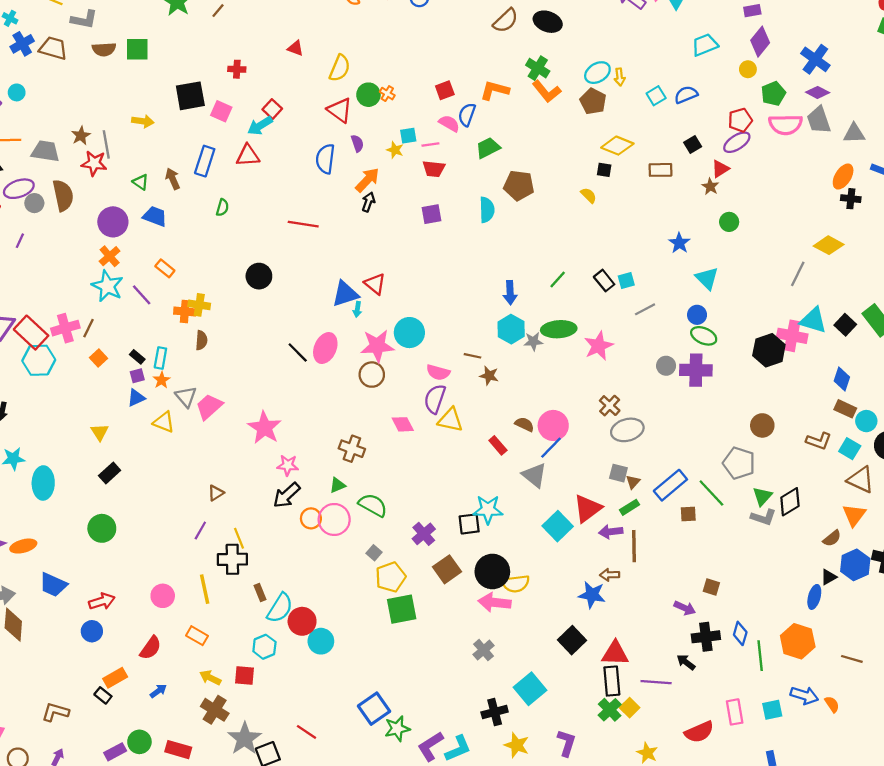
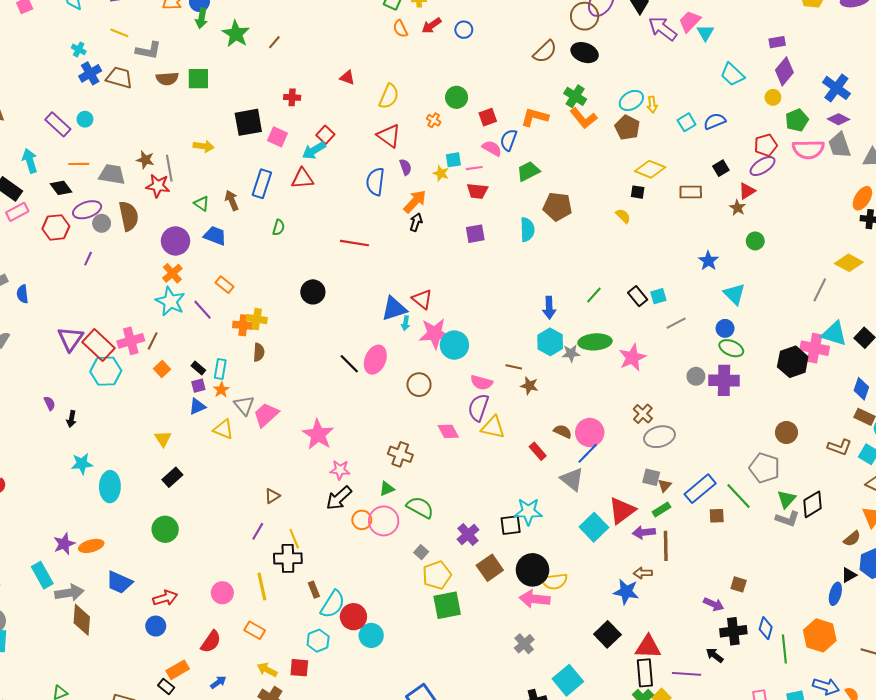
cyan trapezoid: (705, 45) -> (732, 74), turned -115
green circle: (368, 95) -> (457, 97), moved
brown star: (81, 136) -> (145, 160), turned -30
pink star: (377, 346) -> (435, 334), moved

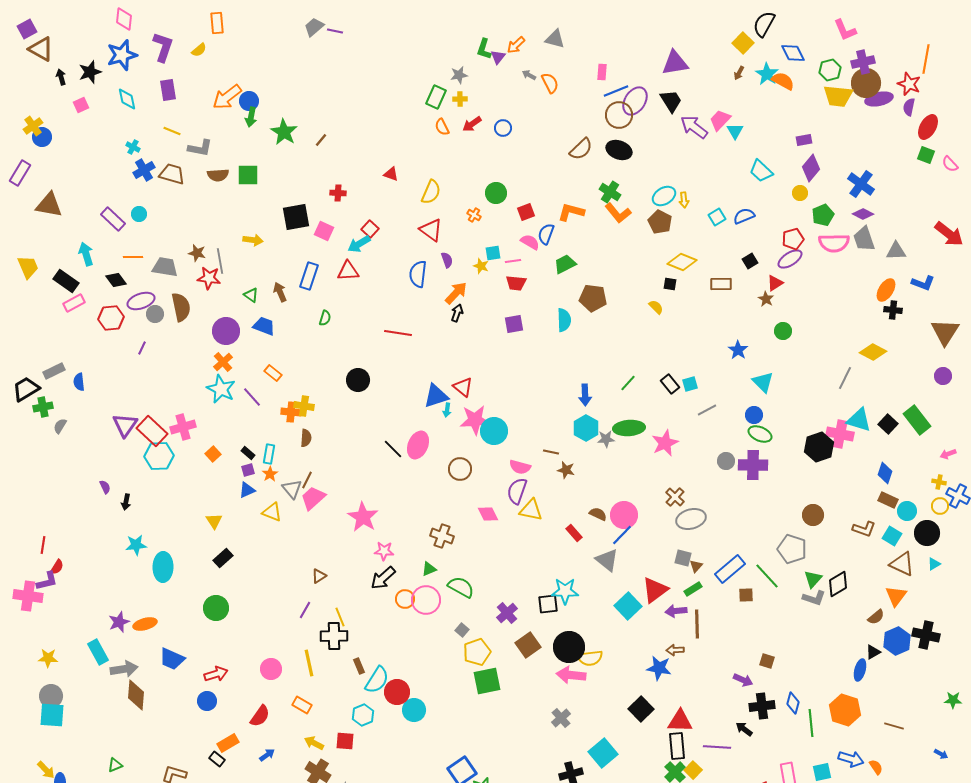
brown line: (153, 341) -> (307, 480), moved

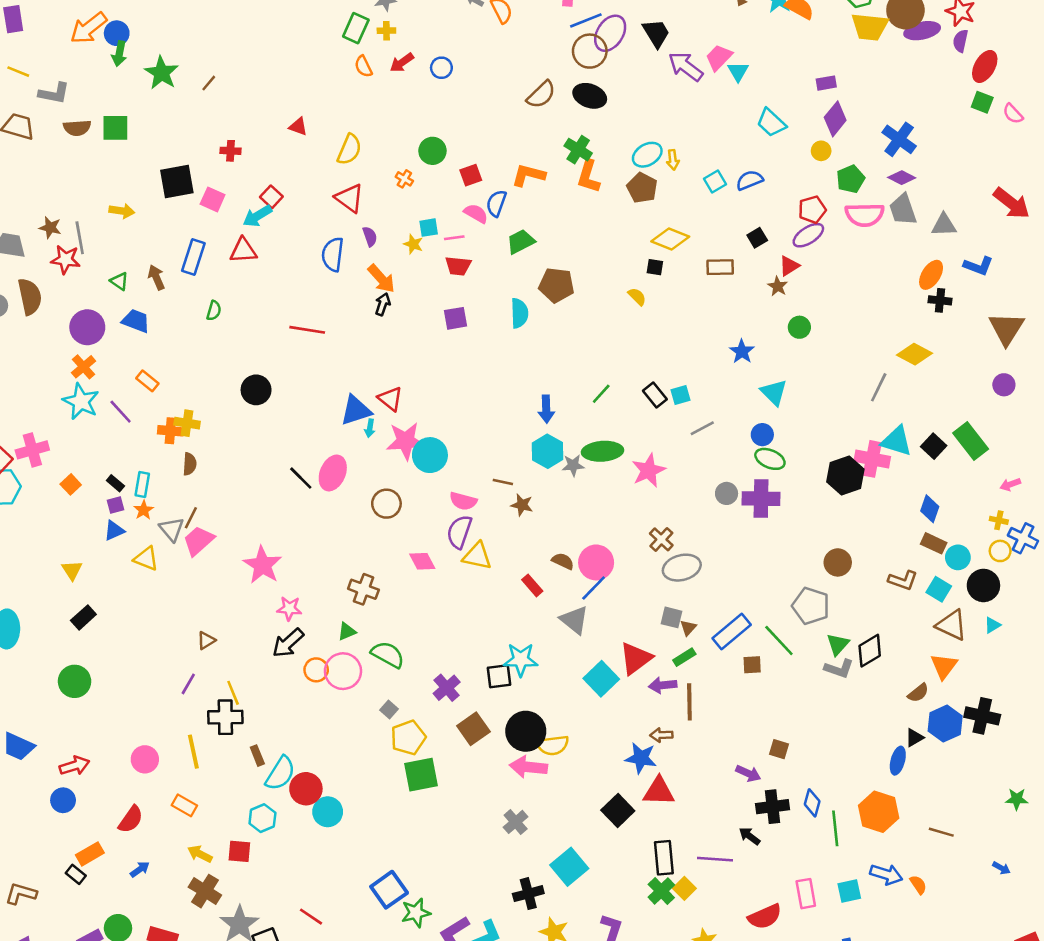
orange L-shape: (618, 213) -> (588, 176), turned 56
orange arrow: (456, 293) -> (381, 279), turned 95
red triangle: (680, 721) -> (659, 791), moved

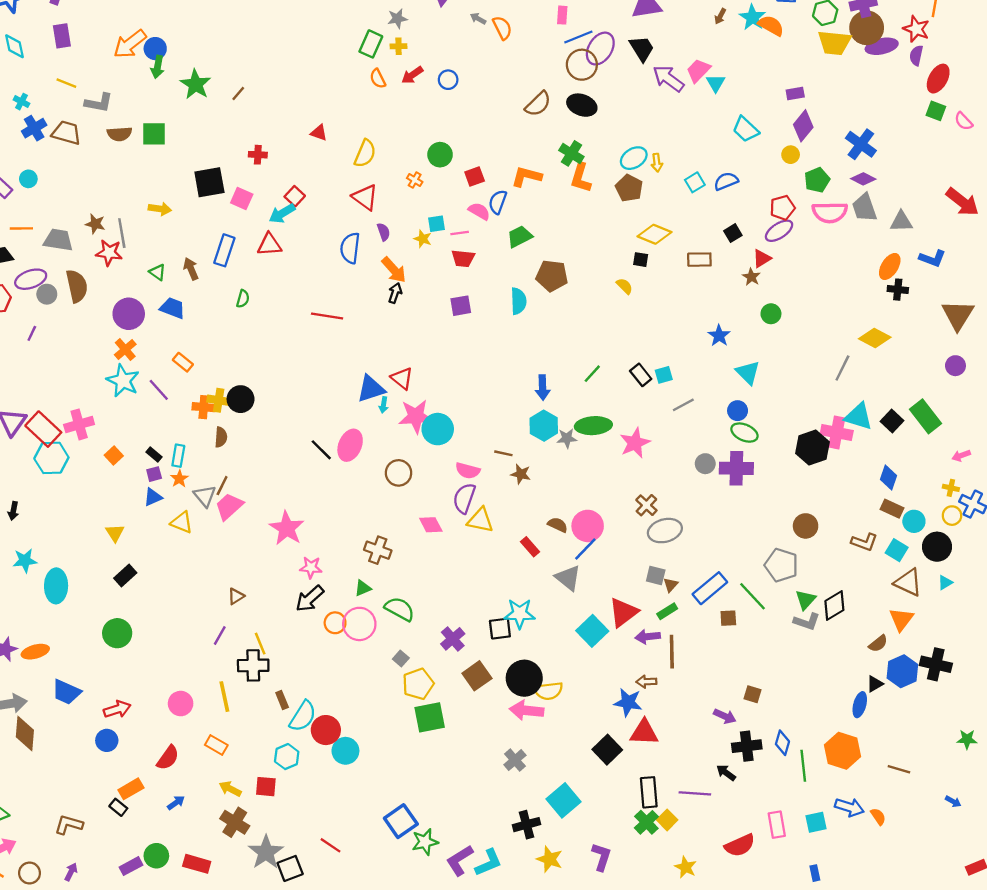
black circle: (256, 390) -> (241, 399), moved

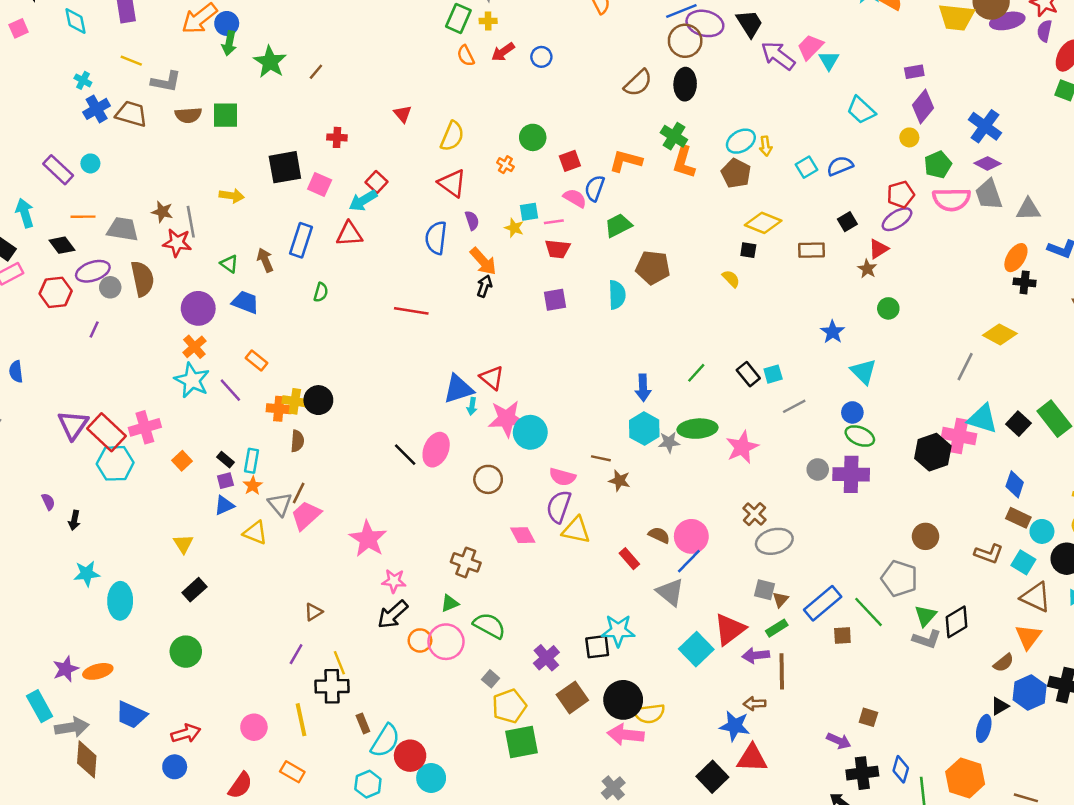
purple ellipse: (600, 49) -> (705, 23), turned 72
black ellipse: (582, 105) -> (685, 84), turned 72
red triangle: (319, 133) -> (403, 114), turned 30

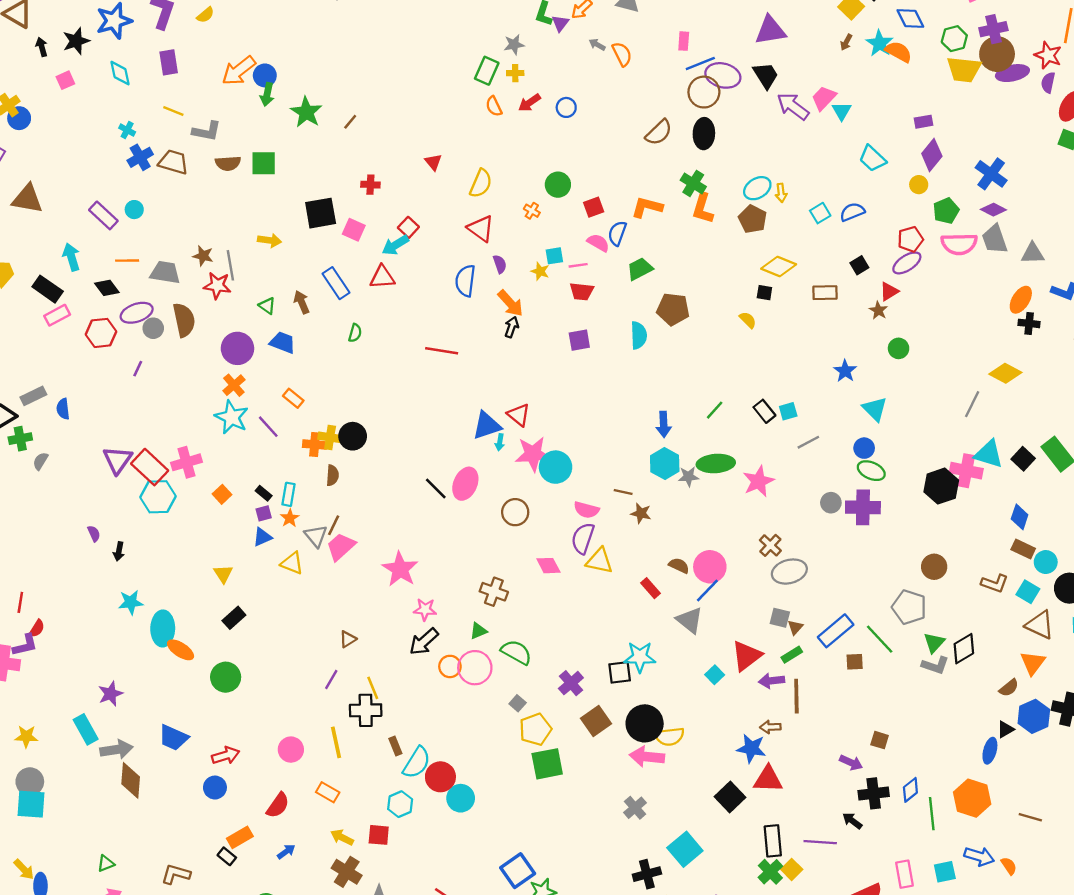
blue rectangle: (301, 240) -> (336, 283), turned -52
cyan square: (696, 649) -> (715, 675), size x0.6
orange ellipse: (98, 671) -> (181, 650), moved, turned 48
blue diamond: (901, 769) -> (910, 790), turned 35

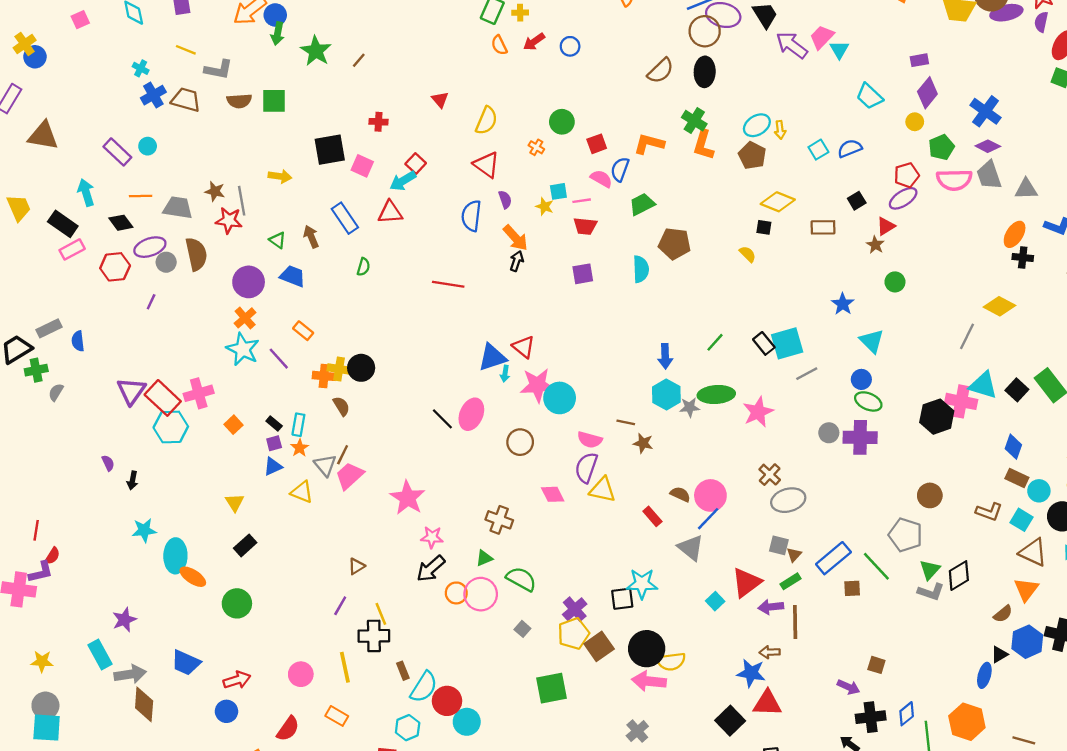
cyan square: (788, 411) -> (787, 343), size x1.8
brown semicircle: (332, 475) -> (341, 406), turned -36
yellow pentagon: (535, 729) -> (574, 634), moved

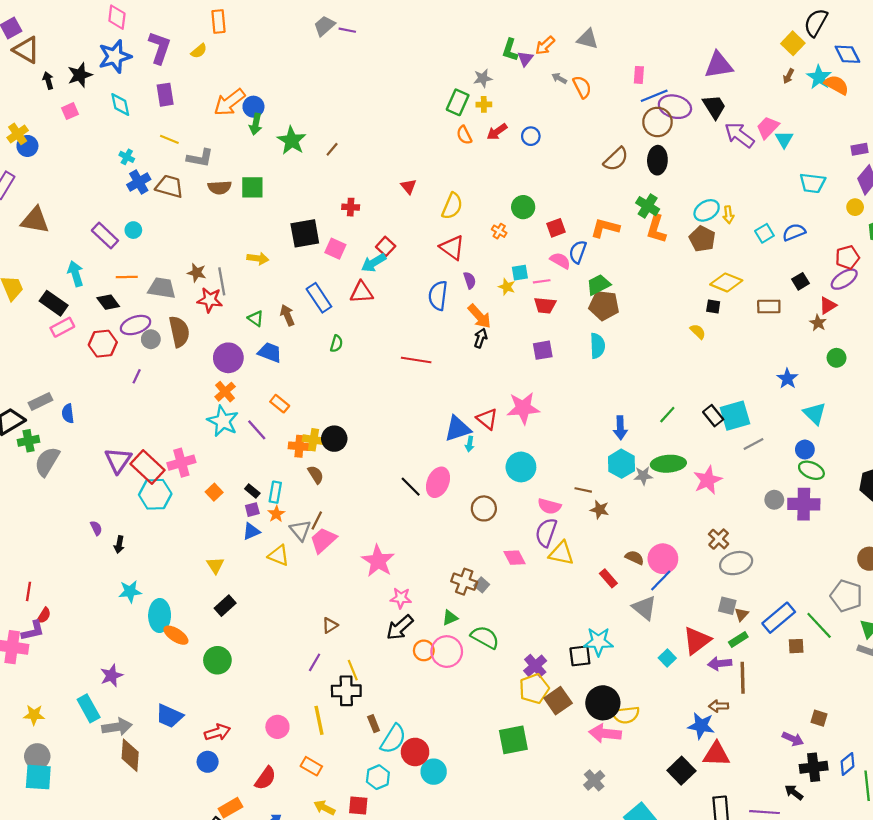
cyan trapezoid: (869, 96) -> (813, 183), turned -36
brown pentagon: (674, 244) -> (604, 305), moved
pink star: (538, 385) -> (523, 408), moved
gray semicircle: (56, 392) -> (47, 462), size x1.8
gray square: (522, 629) -> (482, 585), moved

